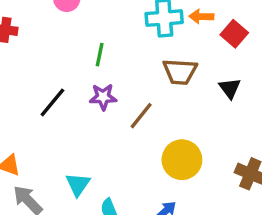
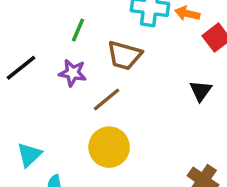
brown trapezoid: (180, 72) -> (124, 55), moved
yellow circle: (182, 160) -> (109, 147), moved

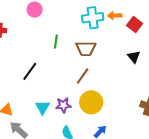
purple star: (73, 73) -> (63, 105), moved
cyan triangle: (29, 155) -> (42, 107), moved

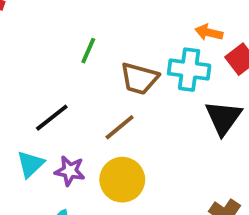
cyan cross: (93, 18) -> (189, 70), moved
black triangle: (134, 57) -> (223, 118), size x1.5
black line: (30, 71) -> (52, 118), moved

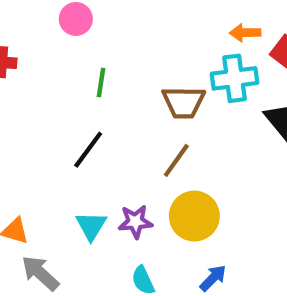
green line: (88, 51) -> (101, 82), moved
black line: (52, 118) -> (88, 150), moved

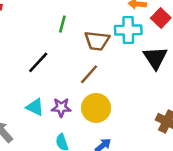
green line: (101, 82) -> (62, 24), moved
cyan triangle: (91, 226) -> (35, 107), turned -42

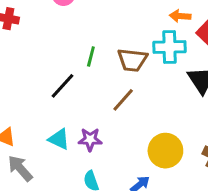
green line: (62, 24) -> (91, 57), moved
yellow circle: (96, 108) -> (165, 151), moved

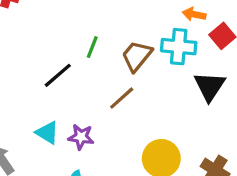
brown trapezoid: (132, 60) -> (137, 56), turned 116

